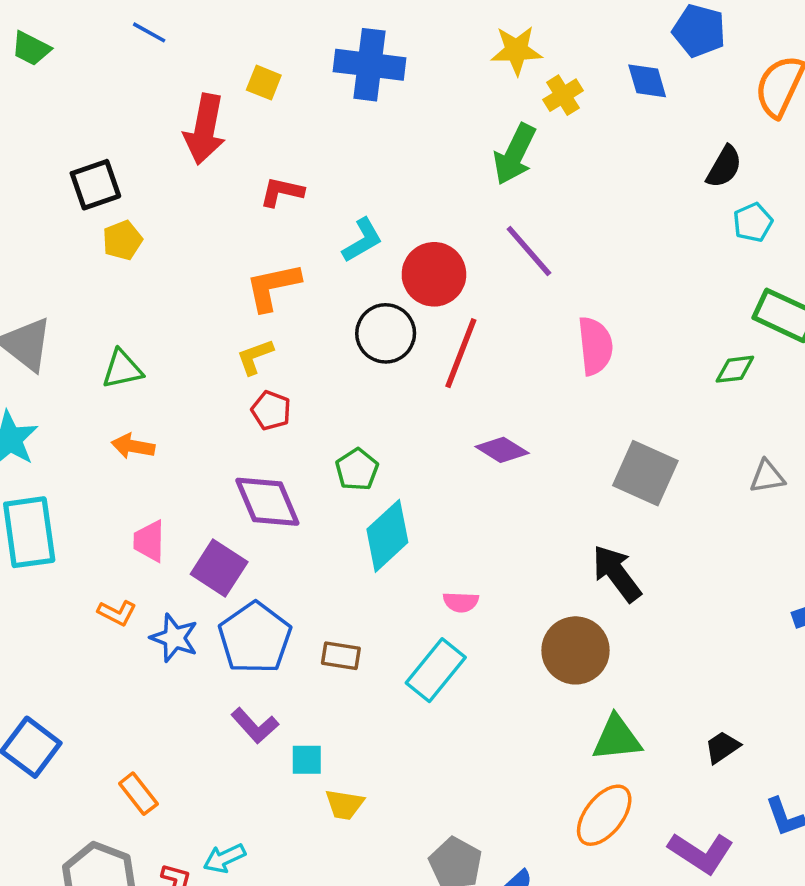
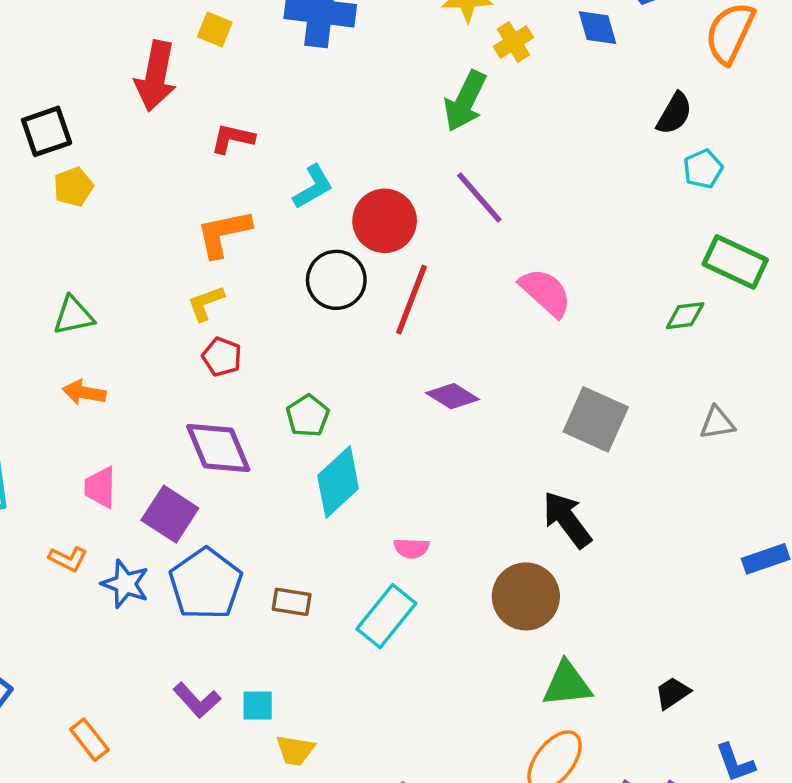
pink semicircle: (595, 346) -> (546, 292), turned -42
purple L-shape: (255, 726) -> (197, 700), moved

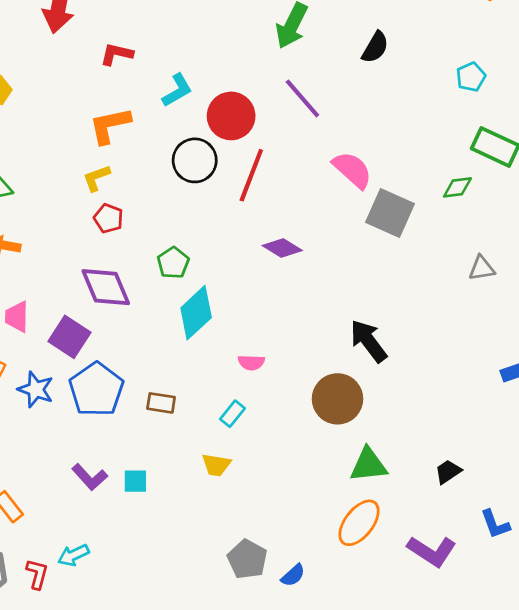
black semicircle: (674, 114) -> (375, 47), moved
gray square: (596, 419) -> (390, 213), moved
cyan rectangle: (386, 616) -> (232, 414), size x0.6
yellow trapezoid: (295, 750) -> (216, 465), moved

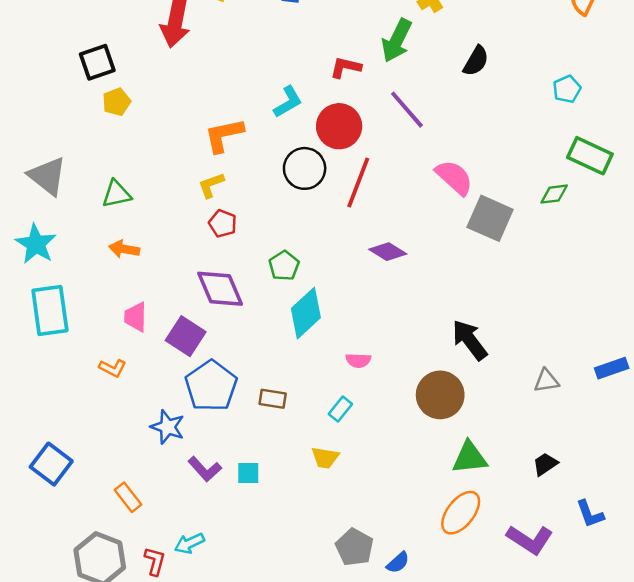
red L-shape: (117, 54) -> (345, 67), moved
gray triangle: (482, 268) -> (546, 381), moved
blue star: (36, 389) -> (168, 427), moved

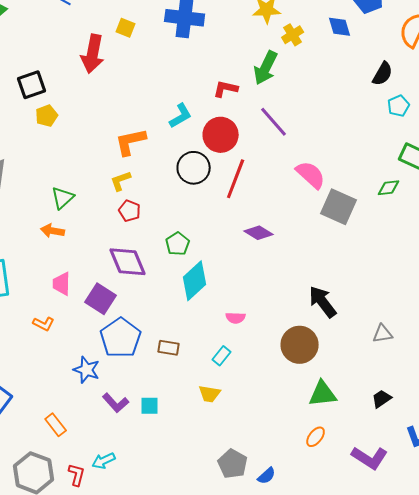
black semicircle: (476, 61) -> (383, 74), moved
green triangle: (116, 194) -> (63, 198), moved, turned -30
orange ellipse: (461, 513) -> (316, 437), size x0.6

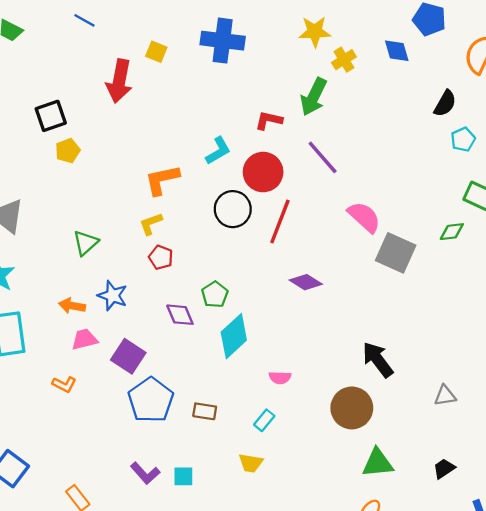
orange arrow: (53, 231) -> (72, 306), moved
purple diamond: (128, 262) -> (180, 315), moved, size x0.7
pink trapezoid: (62, 284) -> (84, 339), turned 75
blue star: (87, 370) -> (113, 296), moved

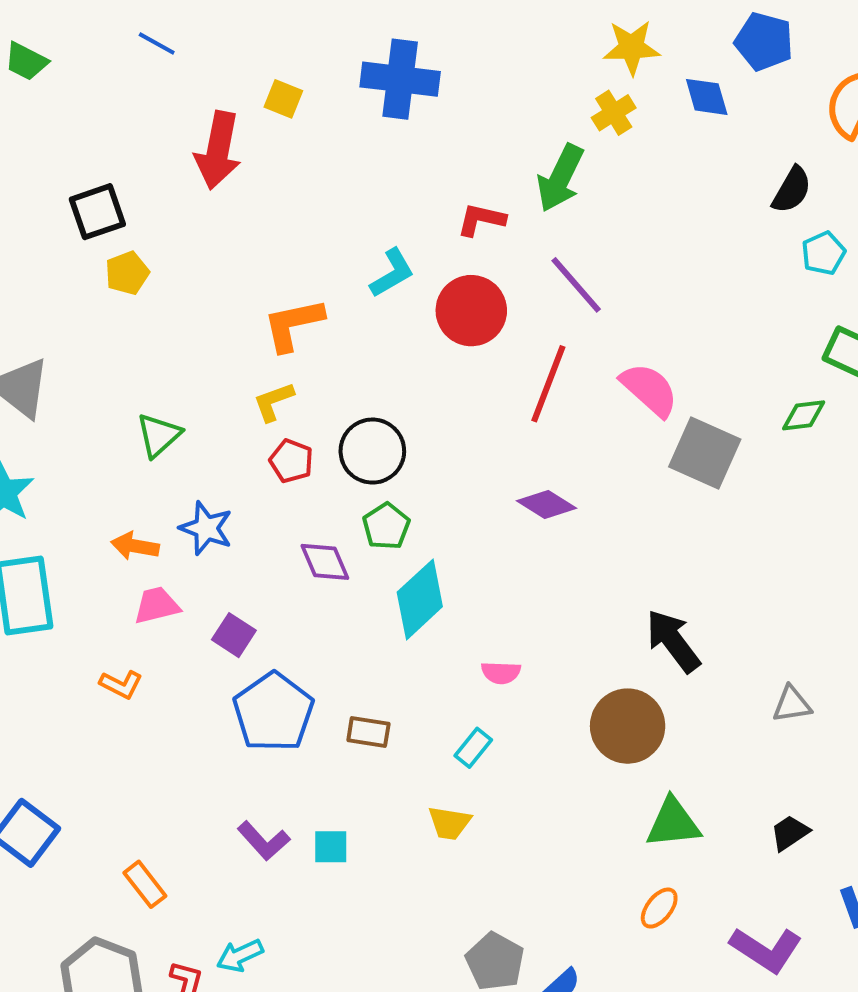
yellow star: (315, 32) -> (632, 47), moved
black circle: (233, 209) -> (372, 451), moved
red line: (280, 221) -> (548, 384), moved
purple square: (128, 356) -> (234, 635), size x0.7

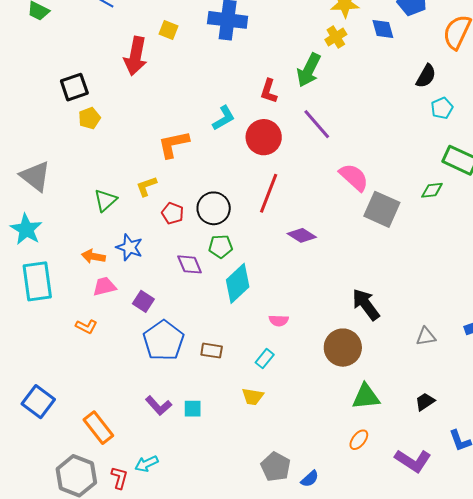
red L-shape: (481, 220) -> (269, 91), turned -85
red line: (548, 384) -> (269, 193), moved
yellow L-shape: (273, 402) -> (146, 186), moved
green pentagon: (386, 526) -> (221, 246), turned 30
orange rectangle: (145, 884) -> (98, 428), size x1.4

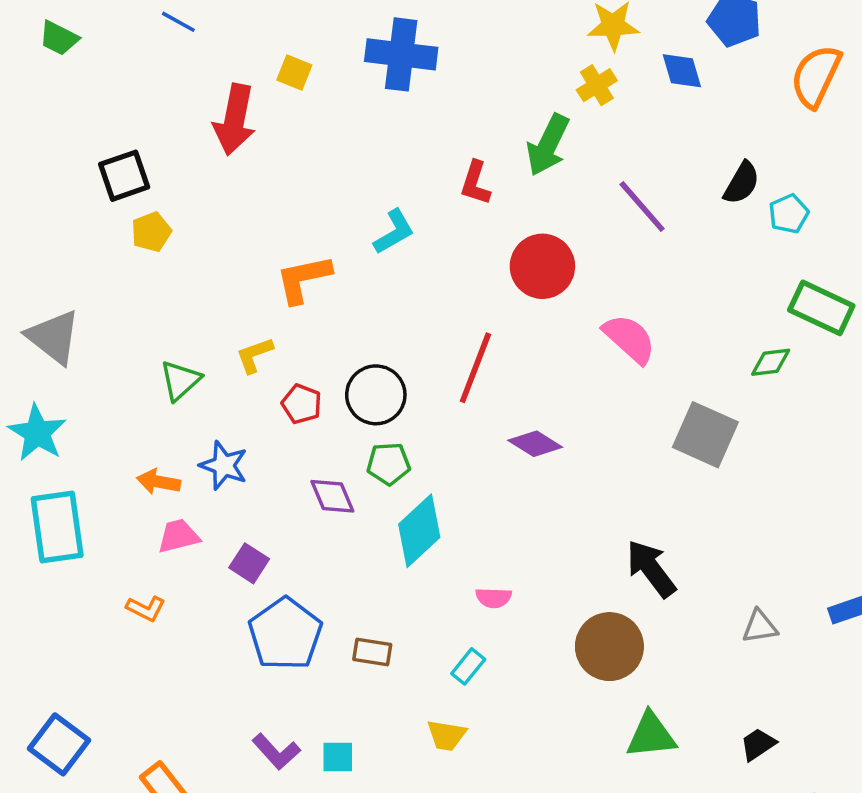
black semicircle: (426, 76) -> (742, 183), moved
purple line: (317, 124) -> (642, 207), moved
red circle: (264, 137) -> (542, 266), moved
gray square: (382, 209) -> (705, 435), moved

